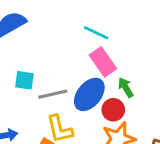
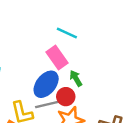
cyan line: (96, 33) -> (67, 33), moved
gray line: (53, 94) -> (47, 105), moved

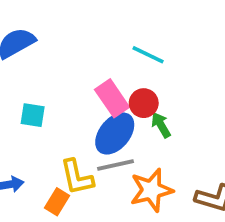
pink rectangle: (57, 57) -> (112, 98), moved
red circle: (66, 97) -> (144, 103), moved

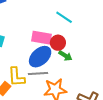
pink rectangle: (112, 98) -> (41, 38), turned -54
green arrow: (161, 125) -> (65, 56), turned 144

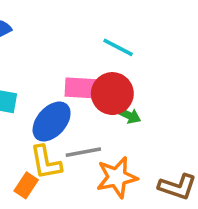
red circle: (58, 43) -> (112, 94), size x1.5
blue ellipse: (40, 57) -> (52, 122), moved

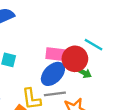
cyan line: (118, 47) -> (93, 45), moved
blue ellipse: (52, 122) -> (53, 74), moved

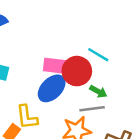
green arrow: (84, 73) -> (98, 91), moved
gray line: (55, 94) -> (92, 109), moved

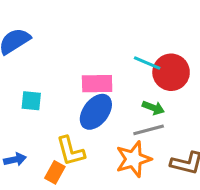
red circle: (77, 71) -> (171, 72), moved

